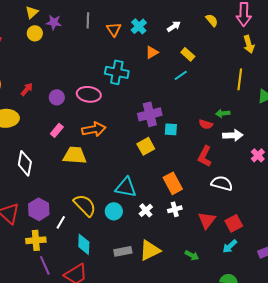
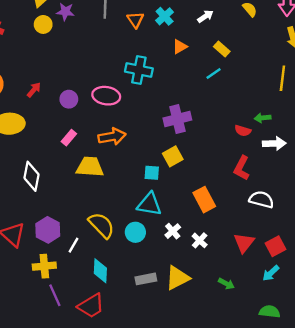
cyan square: (171, 129) -> (152, 173), moved
white cross: (175, 209) -> (200, 240), moved, turned -32

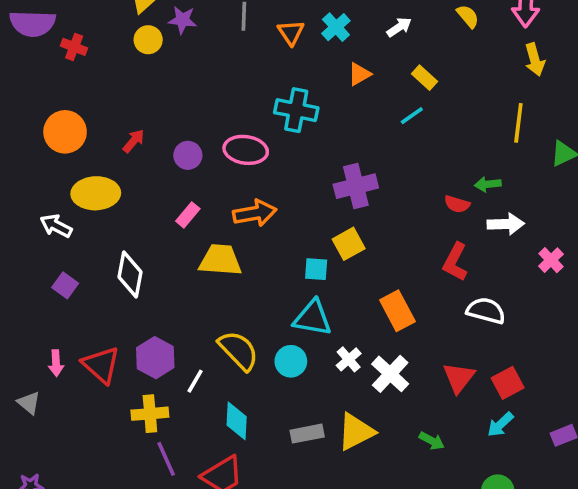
white cross: (200, 240) -> (390, 374), size x1.5

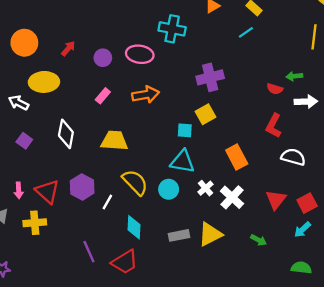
yellow trapezoid: (220, 260) -> (114, 141), moved
yellow cross: (150, 414) -> (35, 223), moved

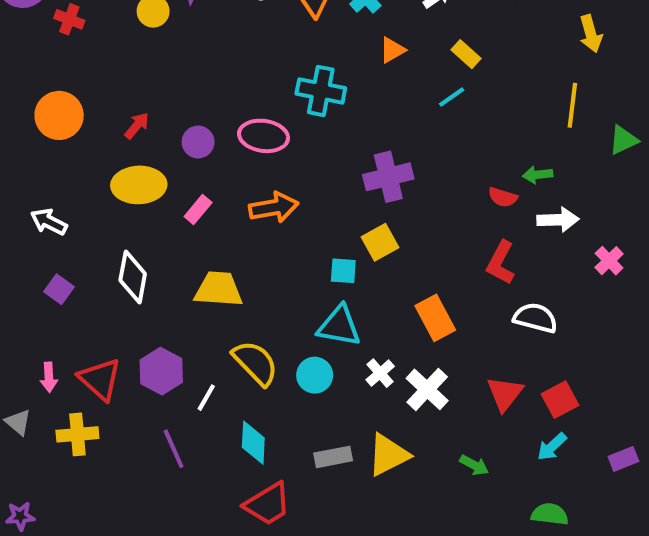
yellow ellipse: (44, 82) -> (139, 185), moved
purple line: (89, 252) -> (174, 449), moved
red trapezoid: (125, 262) -> (268, 504), moved

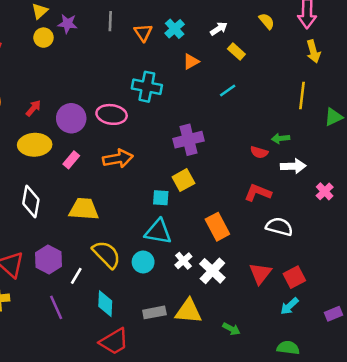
yellow rectangle: (466, 54) -> (236, 51), moved
purple circle: (198, 142) -> (71, 118), size x1.5
red L-shape: (501, 263) -> (258, 193), turned 84
yellow triangle: (388, 455) -> (188, 311), turned 32
green arrow: (474, 465) -> (231, 329), moved

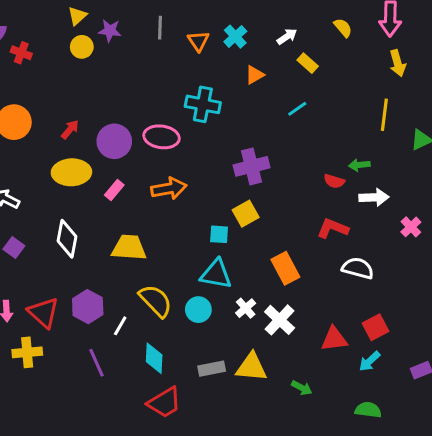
red triangle: (260, 273) -> (334, 339), moved, turned 45

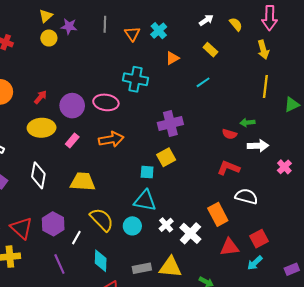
white arrow: (287, 37) -> (206, 20), moved
yellow arrow: (398, 63) -> (263, 50), moved
orange rectangle: (285, 268) -> (218, 214), moved

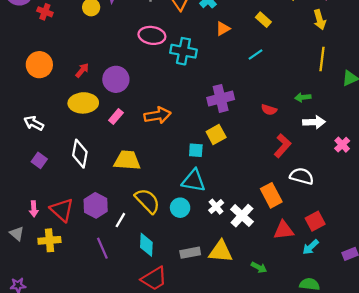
pink ellipse: (106, 102) -> (152, 35), moved
red semicircle: (229, 134) -> (269, 110), moved
red L-shape: (228, 168) -> (283, 146), turned 110

